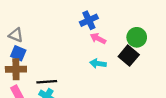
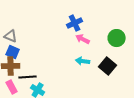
black square: (129, 56) -> (108, 66), moved
black line: (47, 82) -> (28, 77), moved

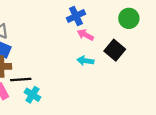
green circle: (117, 38) -> (129, 18), moved
black square: (108, 66) -> (115, 50), moved

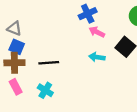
black line: (21, 79) -> (49, 63), moved

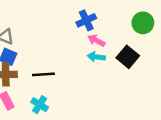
cyan arrow: (97, 57) -> (96, 57), moved

